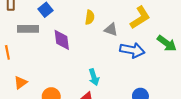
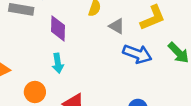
cyan arrow: (94, 77) -> (58, 63), moved

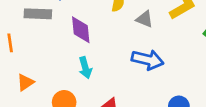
blue arrow: (137, 54) -> (148, 60), moved

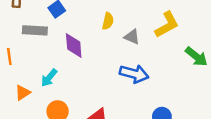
cyan arrow: (85, 68) -> (49, 78), moved, turned 54

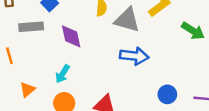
gray triangle: (132, 37) -> (127, 20), size x1.6
cyan arrow: (49, 78) -> (63, 74), moved

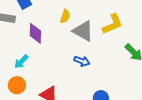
blue arrow: (134, 56) -> (82, 61), size x0.7

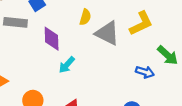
blue arrow: (82, 61) -> (145, 72), moved
cyan arrow: (21, 62) -> (67, 65), moved

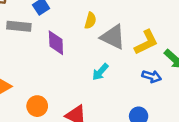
yellow L-shape: (141, 23) -> (146, 42), moved
cyan arrow: (67, 65) -> (100, 72), moved

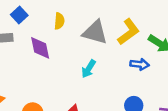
yellow semicircle: (90, 21) -> (59, 21), moved

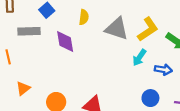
blue arrow: (140, 64) -> (163, 70), moved
cyan arrow: (89, 69) -> (139, 58), moved

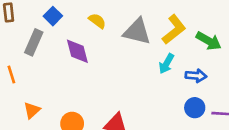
yellow semicircle: (84, 17) -> (97, 21), turned -56
gray rectangle: (29, 31) -> (34, 42), turned -60
blue circle: (150, 98) -> (195, 108), moved

